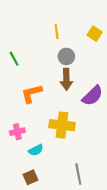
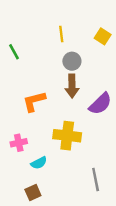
green line: (14, 59) -> (14, 52), moved
gray line: (78, 174) -> (96, 179), moved

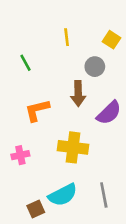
green line: (14, 52) -> (26, 63), moved
gray circle: (72, 61) -> (95, 67), moved
cyan semicircle: (39, 163) -> (63, 195), moved, size x1.6

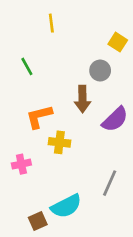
yellow line: (67, 37) -> (51, 23), moved
yellow cross: (73, 147) -> (59, 142), moved, size x0.7
gray line: (104, 195) -> (110, 183), moved, turned 35

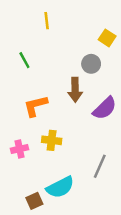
yellow cross: (59, 142) -> (52, 140), moved

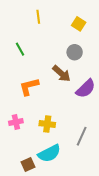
yellow square: (107, 38) -> (79, 24), moved
brown arrow: (75, 90) -> (61, 73), turned -48
yellow cross: (52, 140) -> (47, 124), moved

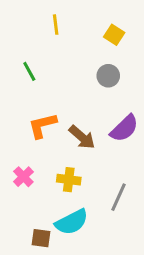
brown arrow: (61, 73) -> (82, 137), moved
pink cross: (16, 122) -> (23, 177), turned -32
brown square: (28, 164) -> (41, 238), turned 32

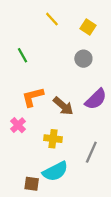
yellow line: (56, 25) -> (52, 19), moved, turned -35
pink cross: (23, 177) -> (18, 125), moved

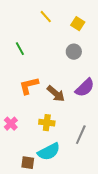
pink cross: (18, 125) -> (11, 124), moved

